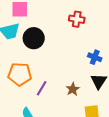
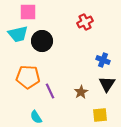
red cross: (77, 19) -> (85, 22), turned -35
purple line: (42, 88) -> (50, 91), turned -56

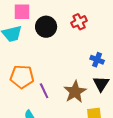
black circle: (42, 41) -> (46, 27), moved
brown star: (81, 92) -> (75, 92), size x1.6

